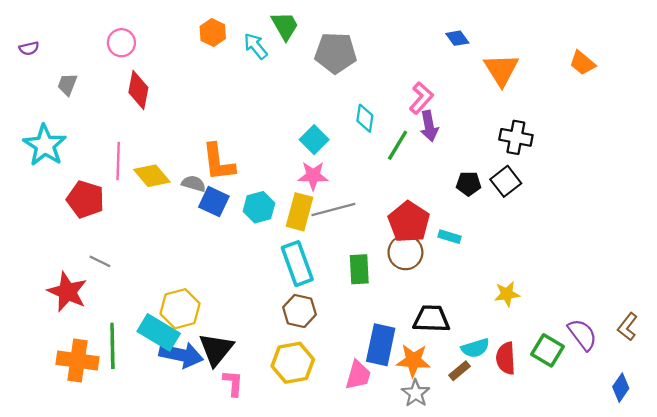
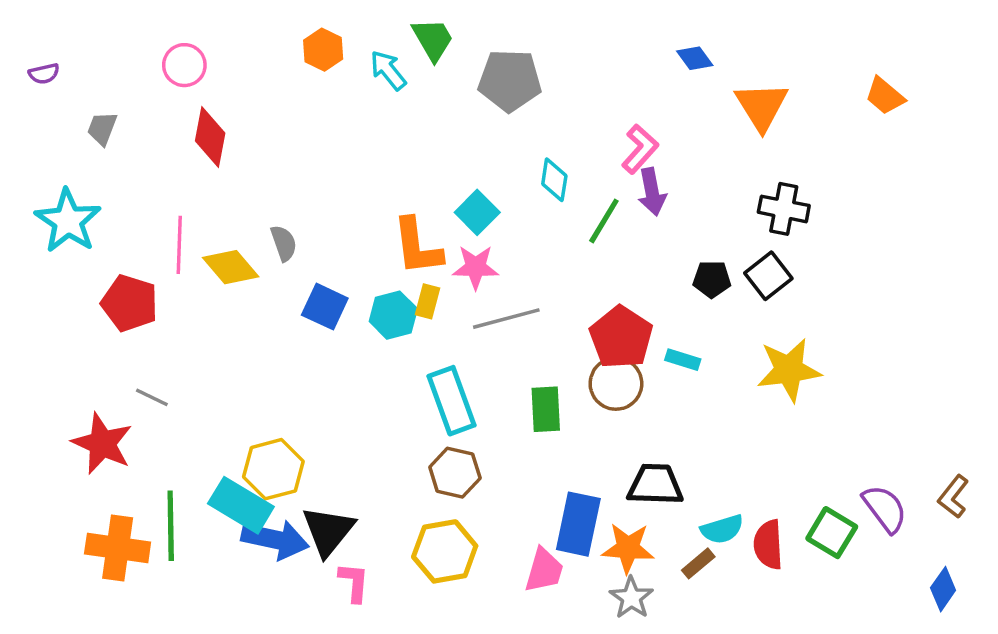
orange L-shape: (218, 162) -> (417, 247), moved
gray semicircle: (194, 184) -> (284, 243), moved, turned 55
yellow rectangle: (300, 212) -> (428, 301), moved, size x0.6
yellow star: (507, 294) -> (789, 370), moved, size x1.6

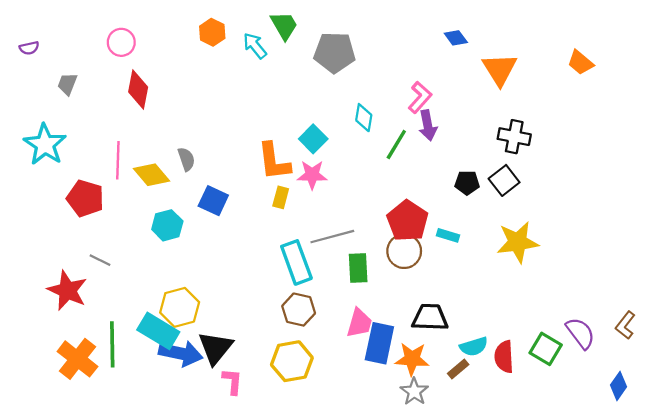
cyan hexagon: (393, 315) -> (167, 225), moved
gray line: (506, 319) -> (332, 237), moved
orange cross: (118, 548) -> (77, 359), turned 30
pink trapezoid: (544, 570) -> (359, 323), moved

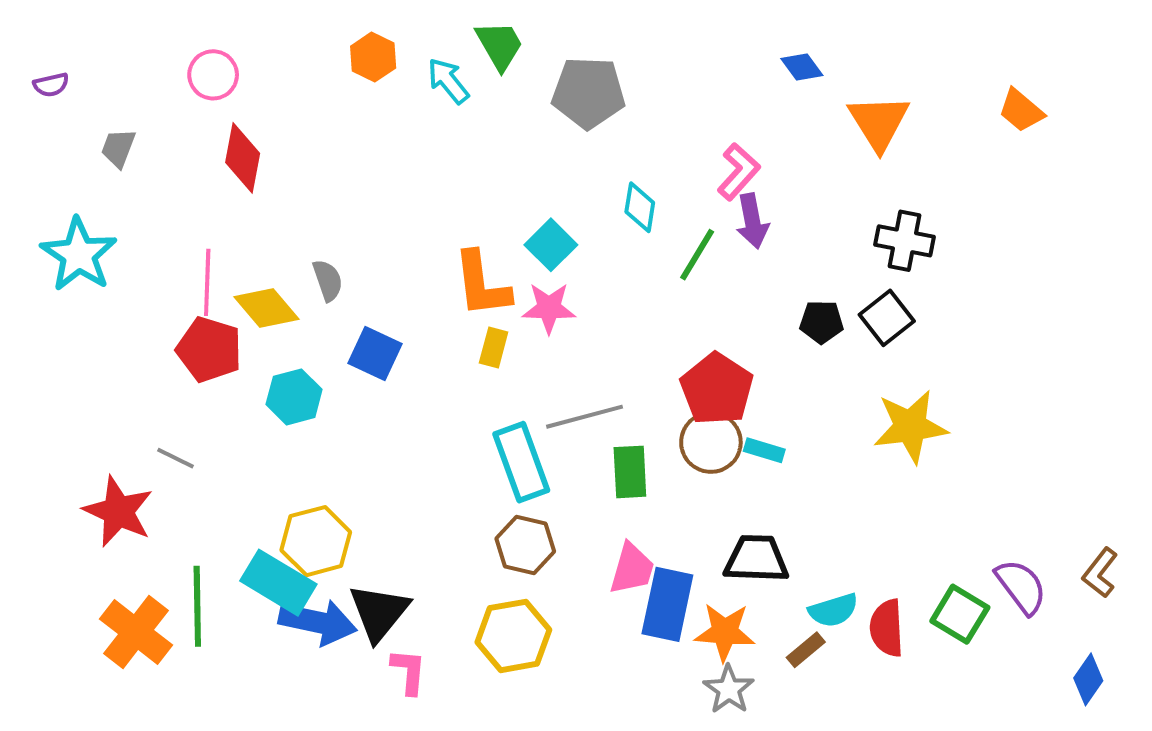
red pentagon: (85, 198) -> (209, 349), moved
cyan rectangle: (448, 235) -> (764, 450), moved

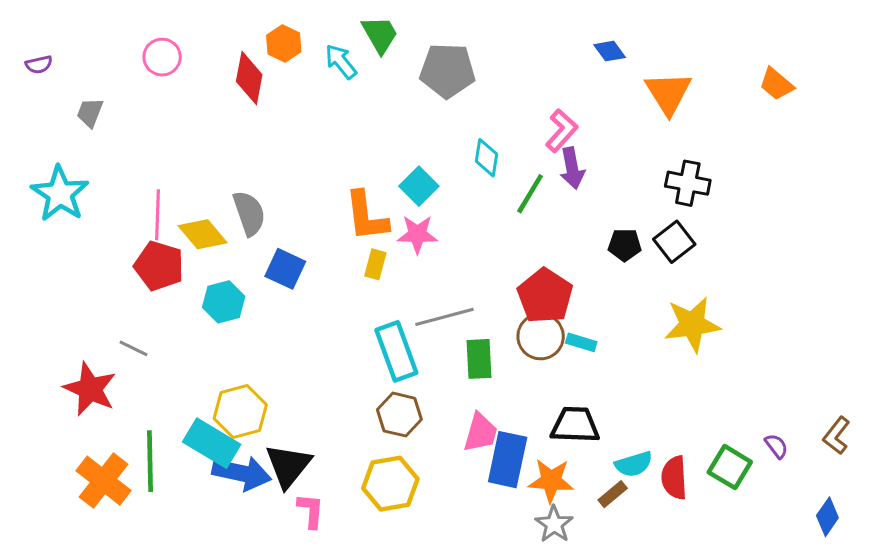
red diamond: (243, 158) -> (249, 78), moved
gray semicircle: (328, 280) -> (249, 213), size x1.4
purple semicircle: (1021, 587) -> (776, 446), size x0.6

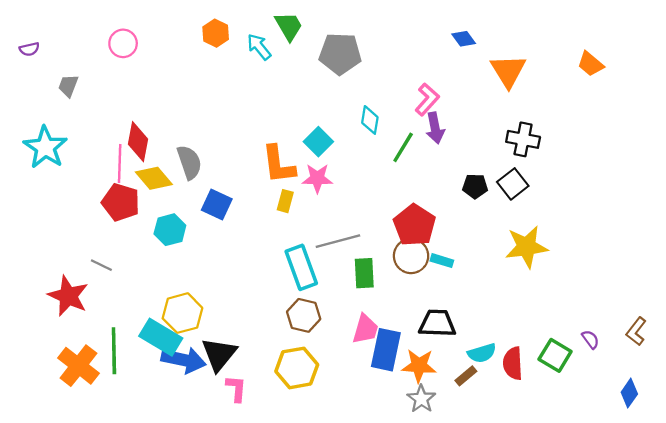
red diamond: (249, 78) -> (138, 142), moved

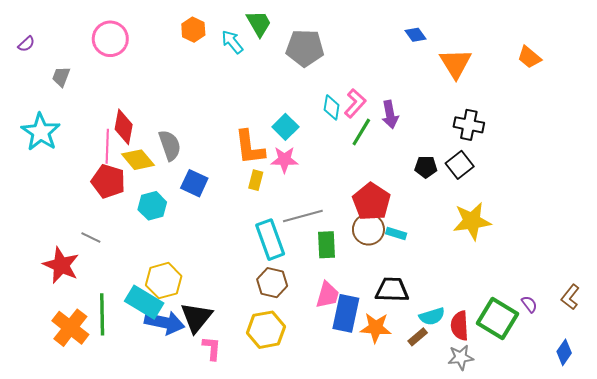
pink circle: (123, 43) -> (110, 39), size x1.4
purple semicircle: (29, 49) -> (26, 44), turned -30
pink L-shape: (427, 99) -> (355, 103), moved
green square: (555, 355) -> (498, 318), size x1.4
gray star: (421, 399) -> (461, 357), moved, turned 30

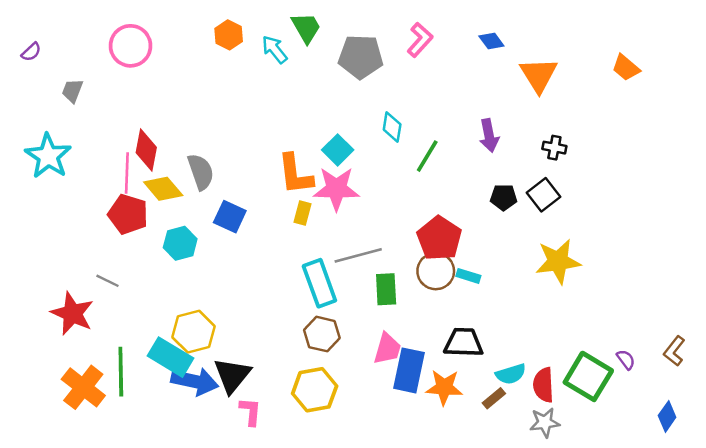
pink L-shape: (355, 103) -> (420, 40), moved
purple arrow: (390, 115) -> (489, 135), moved
black cross: (469, 125) -> (554, 148), size x0.7
pink star: (284, 160) -> (336, 189), size x1.4

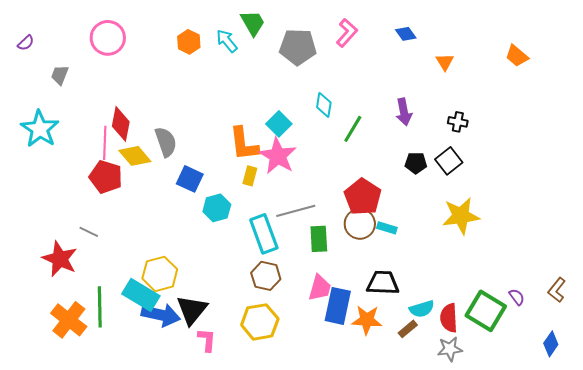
orange hexagon: (229, 35) -> (189, 42), moved
orange triangle: (539, 75) -> (445, 62), size x0.6
pink star: (336, 189) -> (278, 156), turned 30
cyan hexagon: (180, 243) -> (217, 208), moved

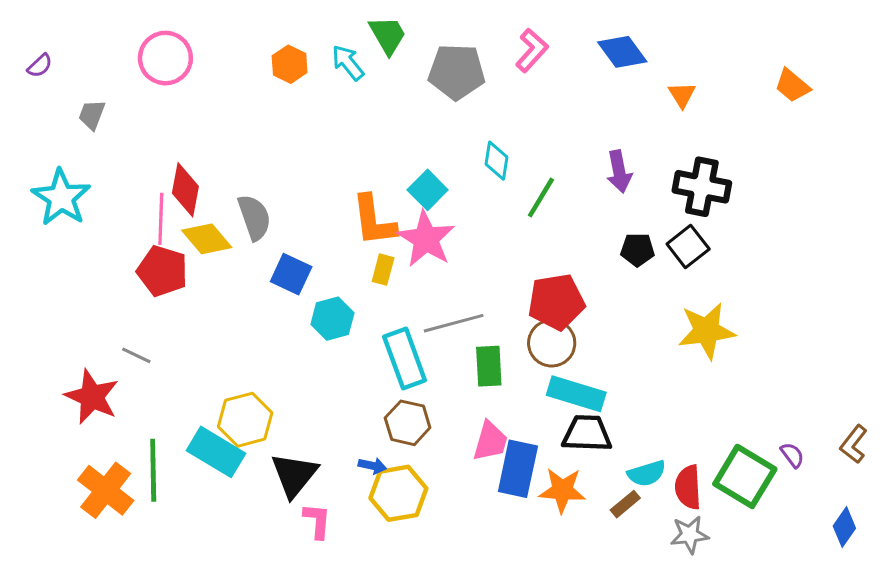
blue diamond: (406, 34) -> (622, 52), size x1.5
black cross: (458, 122) -> (702, 187), size x1.8
red pentagon: (363, 197) -> (556, 302), turned 30
cyan rectangle: (387, 228) -> (576, 394), moved, size x1.8
blue arrow: (161, 315) -> (372, 466), moved, size x0.5

